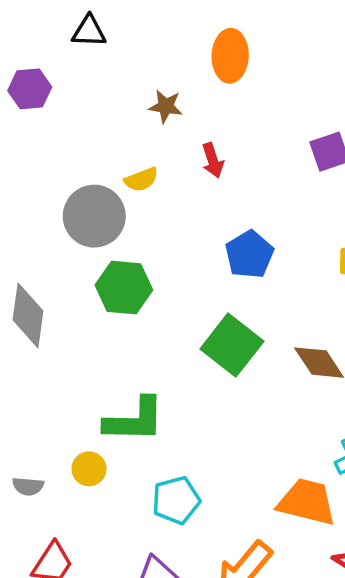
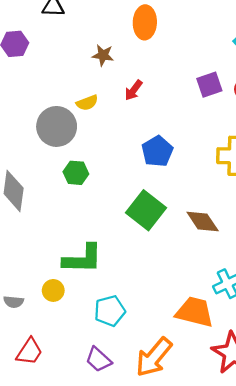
red arrow: (213, 160) -> (134, 90), turned 55
green hexagon: (124, 288) -> (76, 173), size x0.7

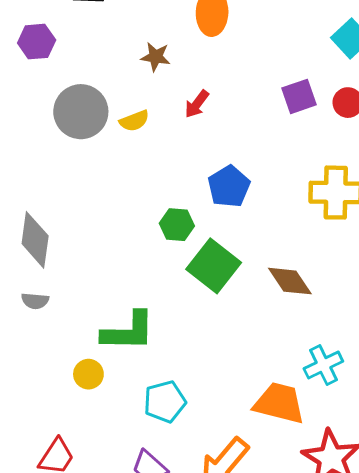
gray circle: (57, 126) -> (81, 112), moved
green hexagon: (76, 173) -> (177, 225), moved
gray semicircle: (14, 302) -> (35, 301), moved

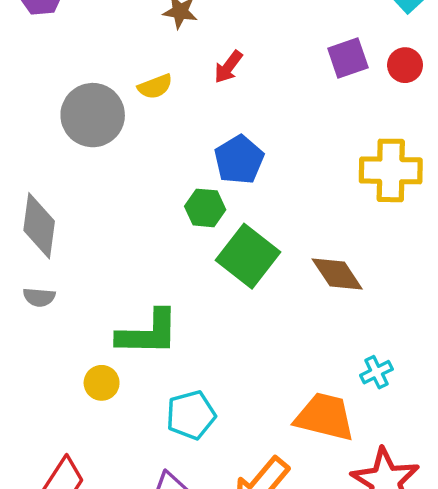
gray circle: (81, 112) -> (93, 115), moved
blue pentagon: (229, 186) -> (239, 160), moved
cyan cross: (323, 365) -> (376, 372), size x0.7

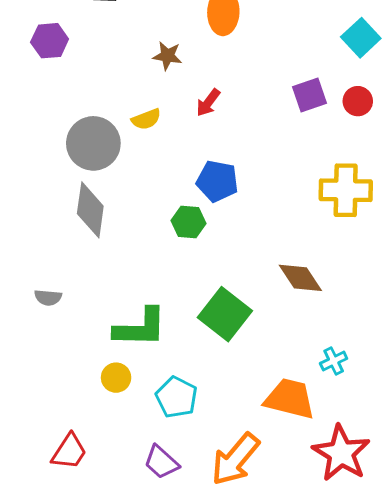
blue pentagon: (239, 160) -> (217, 181), turned -30
gray diamond: (39, 226) -> (90, 210), moved
green square: (248, 256) -> (225, 314), moved
yellow circle: (102, 383) -> (116, 378), moved
cyan pentagon: (191, 415) -> (176, 397), turned -30

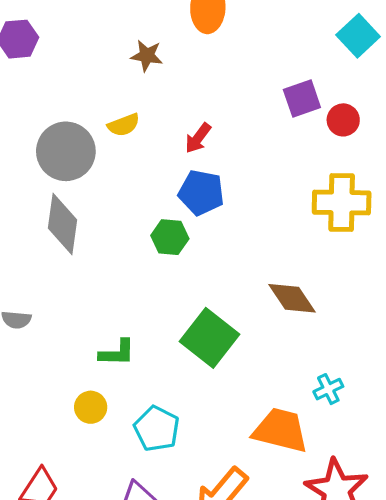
red circle: (358, 101) -> (343, 120), moved
red arrow: (208, 103) -> (198, 138), moved
green L-shape: (140, 328) -> (117, 353), size x0.6

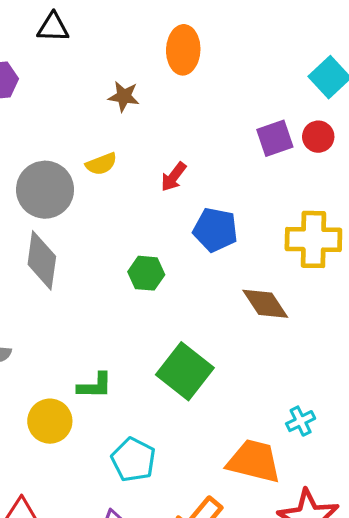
red circle: (343, 120) -> (318, 137), moved
blue pentagon: (201, 193) -> (215, 230), moved
brown diamond: (292, 298) -> (265, 304), moved
yellow circle: (91, 407) -> (50, 421), moved, size x1.4

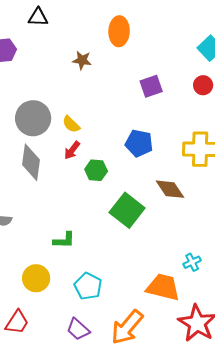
purple square: (275, 138) -> (151, 86), moved
yellow semicircle: (101, 164) -> (71, 124), moved, turned 66
red arrow: (174, 177) -> (72, 150), moved
green square: (185, 371) -> (127, 210), moved
yellow circle: (50, 421) -> (36, 278), moved

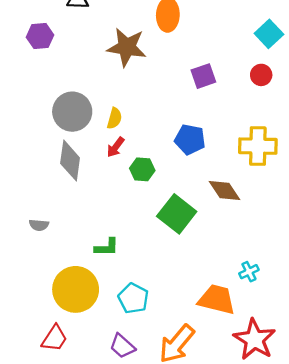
brown star: (82, 60) -> (127, 47), size x1.8
yellow semicircle: (71, 124) -> (114, 118), turned -120
yellow circle: (36, 278) -> (76, 289), size x1.5

